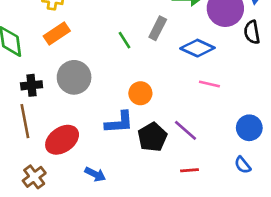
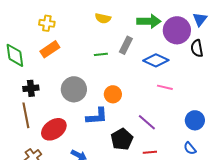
green line: (124, 40) -> (101, 54), turned -64
gray circle: (74, 77) -> (74, 89), moved
black pentagon: (152, 137) -> (122, 139), moved

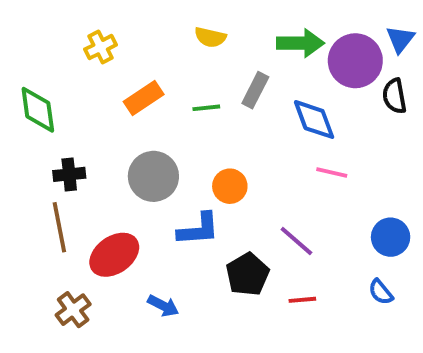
yellow cross: (47, 23) -> (101, 47), turned -35
orange rectangle: (50, 49) -> (144, 98), moved
blue diamond: (156, 60) -> (314, 120), turned 45

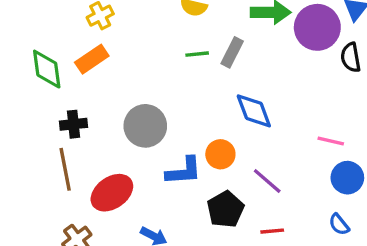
orange rectangle: (144, 98) -> (92, 59), moved
green line: (206, 108) -> (197, 54), moved
blue diamond: (314, 120) -> (254, 111), moved
pink line: (332, 172) -> (331, 141), moved
orange circle: (230, 186) -> (220, 154), moved

